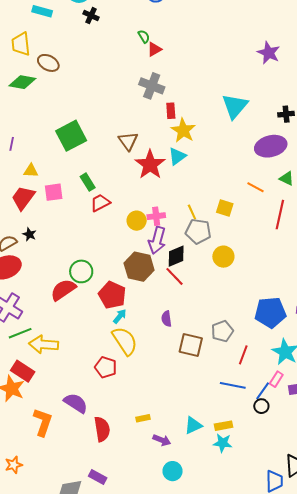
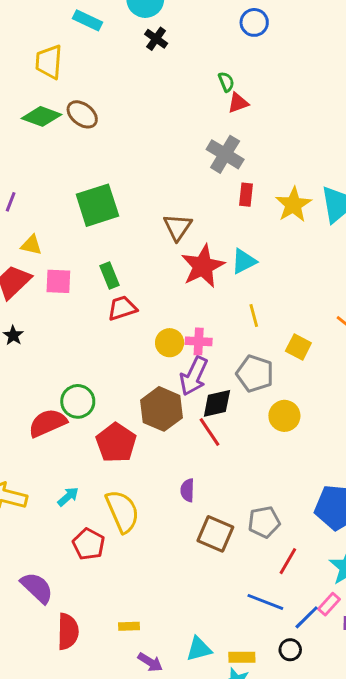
brown ellipse: (48, 63) -> (82, 114), moved
yellow star: (183, 130) -> (293, 205), moved
yellow line: (192, 212) -> (254, 315), moved
cyan arrow: (120, 316) -> (68, 497), moved
black circle: (261, 406) -> (290, 650), moved

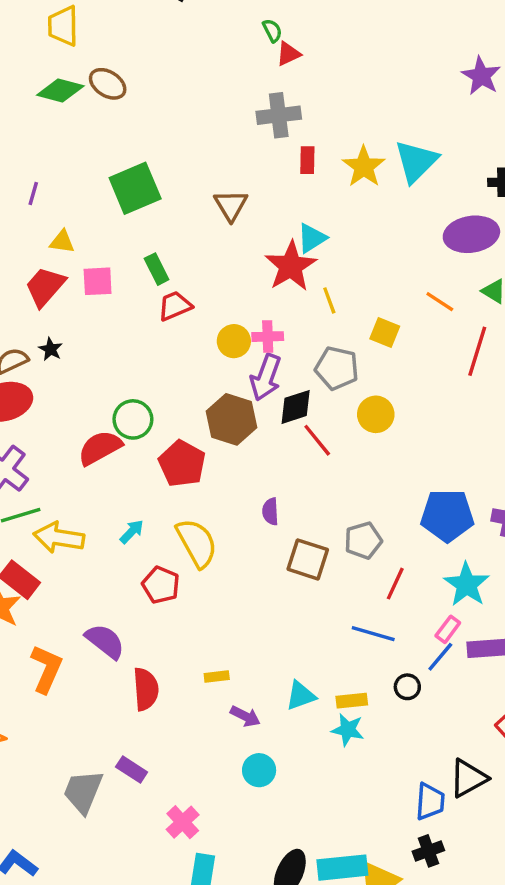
gray cross: (225, 154) -> (279, 115), turned -33
red star: (203, 266) -> (291, 266), moved
red line: (210, 432) -> (317, 440), moved
blue line: (307, 617) -> (440, 657), moved

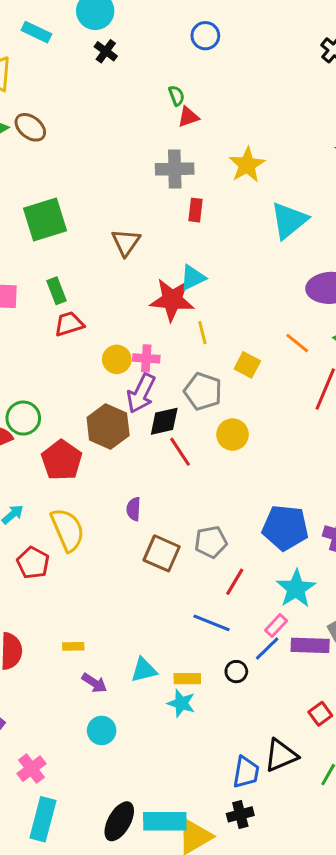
yellow star: (364, 167) -> (247, 165), moved
red star: (291, 266) -> (172, 300), turned 30

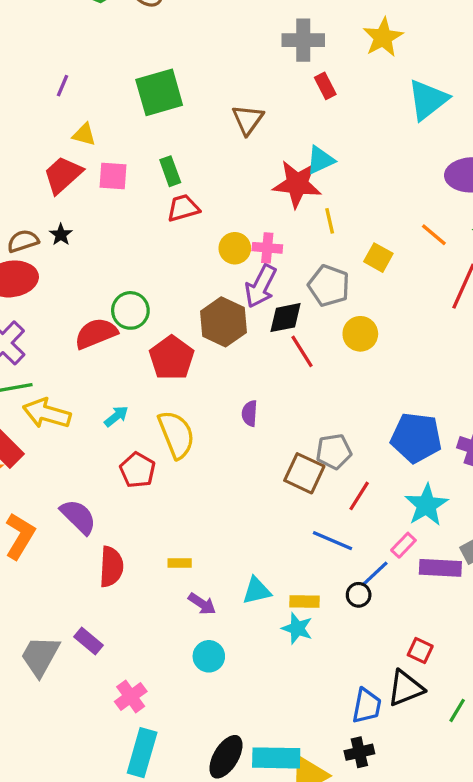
red rectangle: (196, 210) -> (325, 86), turned -35
brown square: (162, 553) -> (304, 473), moved
blue line: (267, 649) -> (375, 574), moved
red square: (320, 714) -> (420, 650), moved, turned -30

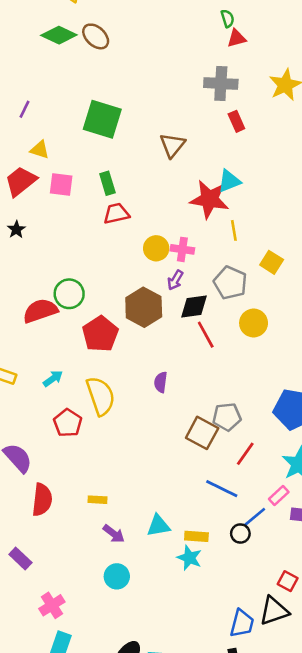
green square: (159, 92) -> (102, 119), turned 30
purple arrow: (261, 286) -> (175, 280), size x0.6

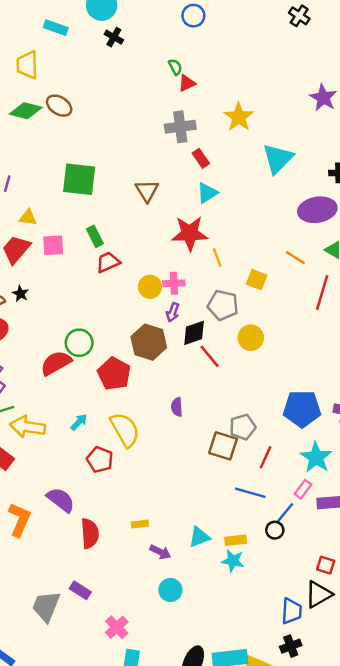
cyan triangle: (229, 181) -> (207, 193), moved

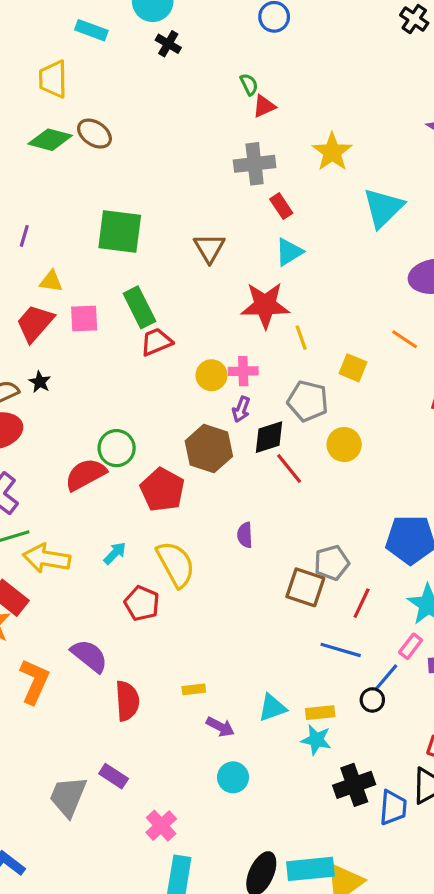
green rectangle: (95, 236) -> (139, 307), size x1.4
black cross: (291, 646) -> (354, 785), moved, size x1.4

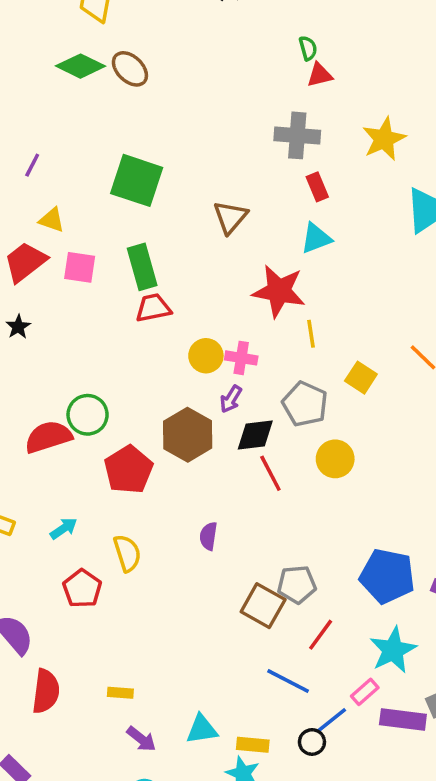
yellow semicircle: (176, 564) -> (127, 553), size x0.7

